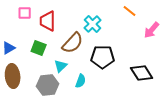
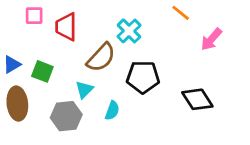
green square: (39, 48) -> (42, 71), moved

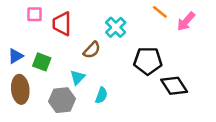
pink arrow: (211, 39) -> (186, 21), moved
brown semicircle: (101, 57) -> (92, 50), size x0.7
black pentagon: (143, 77) -> (148, 61), moved

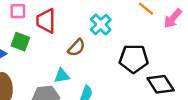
green square: (42, 62) -> (20, 42), moved
cyan triangle: (78, 77) -> (62, 76), turned 35

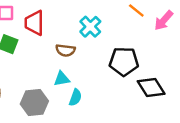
brown semicircle: (76, 48) -> (65, 50), turned 54
cyan triangle: (62, 76) -> (62, 79), moved

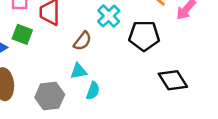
brown semicircle: (65, 50) -> (82, 41), turned -60
black pentagon: (124, 61) -> (144, 36), moved

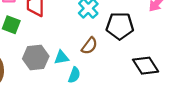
brown semicircle: (82, 41) -> (89, 46), moved
gray hexagon: (50, 96) -> (36, 57), moved

